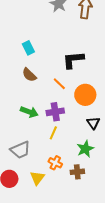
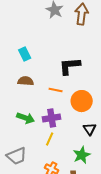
brown semicircle: (29, 75) -> (26, 81), turned 140
orange line: (59, 84) -> (56, 90), turned -32

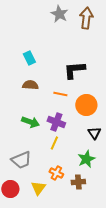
purple cross: (52, 118) -> (56, 122), turned 30

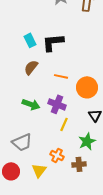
black L-shape: (74, 70) -> (53, 42), moved
brown semicircle: (30, 85) -> (31, 67), turned -56
yellow line: (54, 143) -> (64, 124), moved

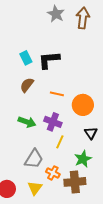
gray trapezoid: (22, 142) -> (34, 159), moved, turned -35
brown cross: (79, 164) -> (75, 182), size x1.5

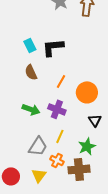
brown semicircle: (27, 85) -> (31, 72), turned -63
orange line: (57, 94) -> (61, 81), turned -72
yellow line: (60, 142) -> (60, 136), moved

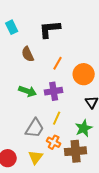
cyan rectangle: (30, 45) -> (12, 27), moved
purple cross: (57, 109) -> (54, 91), turned -30

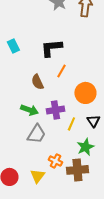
brown semicircle: (28, 54) -> (37, 82), moved
orange line: (58, 63) -> (61, 71), moved
yellow line: (57, 118) -> (71, 124), moved
gray trapezoid: (35, 128) -> (36, 134), moved

